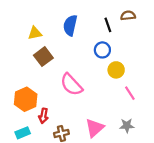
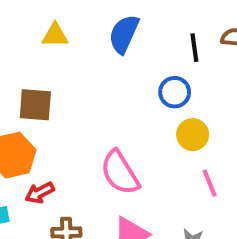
brown square: (43, 57) -> (35, 105), moved, turned 30
pink semicircle: (71, 85) -> (120, 173), moved
red arrow: (43, 116) -> (40, 193), turned 40

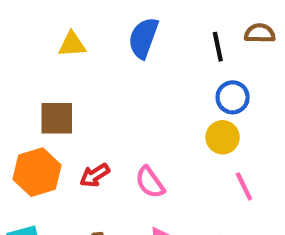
blue circle: (175, 92) -> (233, 97), moved
pink semicircle: (120, 173) -> (150, 182), size x0.7
red arrow: (40, 193) -> (95, 175), moved

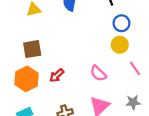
pink semicircle: (150, 182) -> (98, 73), moved

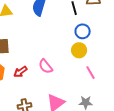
pink semicircle: (98, 73) -> (46, 66), moved

